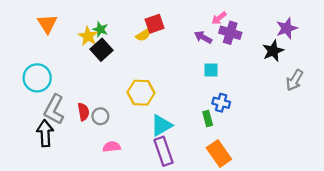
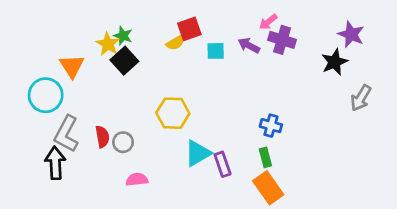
orange triangle: (47, 24) -> (72, 66), moved
purple star: (287, 28) -> (351, 34), turned -30
cyan square: (211, 70) -> (216, 51), moved
green rectangle: (208, 119) -> (265, 157), moved
purple rectangle: (164, 151) -> (223, 164), moved, size x0.7

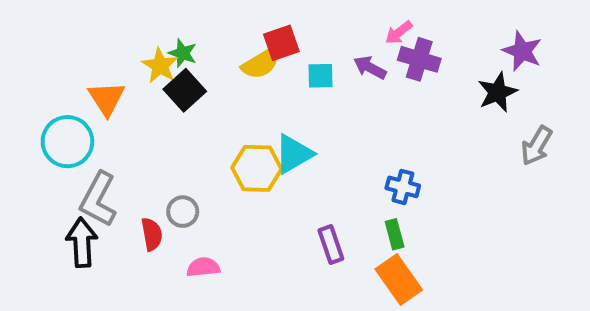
yellow semicircle: (176, 43) -> (261, 63), size x1.4
red semicircle: (102, 137) -> (152, 234), moved
cyan triangle: (198, 153) -> (294, 154), moved

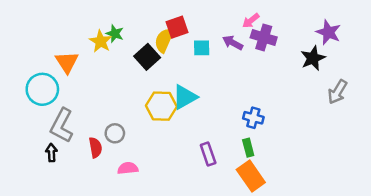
yellow semicircle: (261, 63) -> (164, 40), turned 145
black square: (185, 90) -> (147, 57), moved
black arrow: (82, 242) -> (51, 153), size x0.6

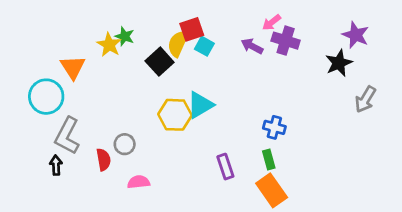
cyan square: (202, 48) -> (204, 46), moved, turned 30

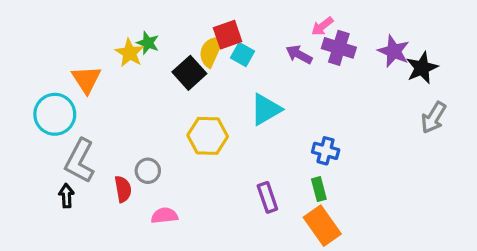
purple star: (356, 35) -> (394, 51), moved
black star: (339, 63) -> (422, 68), moved
cyan triangle: (200, 105) -> (266, 109), moved

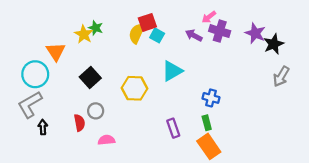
black square: (189, 73) -> (90, 77), moved
gray L-shape: (80, 161) -> (30, 104), moved, turned 32

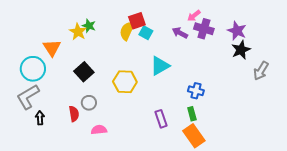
black star: (274, 44) -> (241, 50), moved

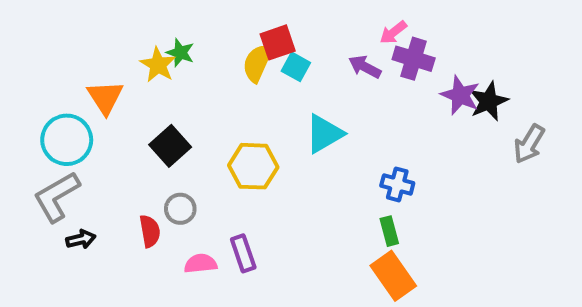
purple star: (237, 31) -> (460, 95), moved
black arrow: (40, 118) -> (81, 239), turned 80
purple rectangle: (161, 119) -> (243, 253), moved

